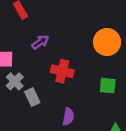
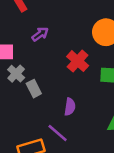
red cross: (62, 71) -> (78, 61), moved, turned 30

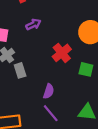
purple line: (58, 133) -> (51, 113), moved

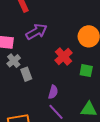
purple arrow: (33, 24) -> (36, 32), size x1.5

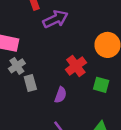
purple arrow: (36, 32) -> (55, 19), moved
purple semicircle: (53, 92) -> (61, 95), moved

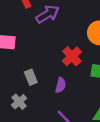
gray cross: (17, 66) -> (19, 102), moved

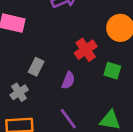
gray rectangle: (31, 77) -> (36, 67), turned 40

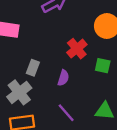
gray cross: (19, 92) -> (19, 92), size x1.5

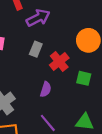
gray rectangle: (33, 68) -> (36, 49), moved

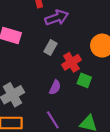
green square: (84, 78) -> (84, 80), moved

